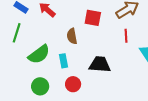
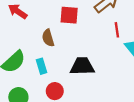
red line: (126, 36) -> (117, 30), moved

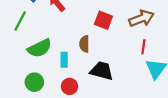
brown semicircle: (48, 38) -> (84, 44), moved

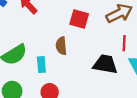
black trapezoid: (102, 71) -> (105, 64), moved

